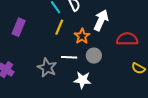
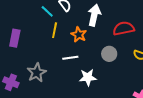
gray circle: (94, 56) -> (109, 54), moved
gray star: (47, 68) -> (37, 73), moved, turned 30

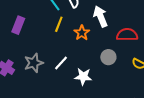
white arrow: (94, 15) -> (100, 16), turned -45
white line: (70, 58) -> (61, 63), moved, turned -49

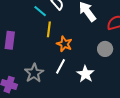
orange star: (82, 33) -> (64, 44), moved
white star: (83, 77) -> (85, 74), turned -30

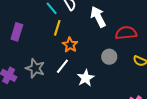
gray star: (34, 73) -> (35, 68), turned -30

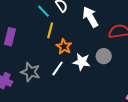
white star: (86, 78) -> (82, 62), moved, turned -30

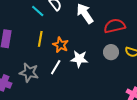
yellow line: (50, 30) -> (40, 39), moved
gray circle: (104, 56) -> (111, 52), moved

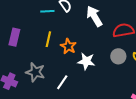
cyan line: (38, 11) -> (47, 11), turned -48
white line: (56, 67) -> (62, 82), moved

